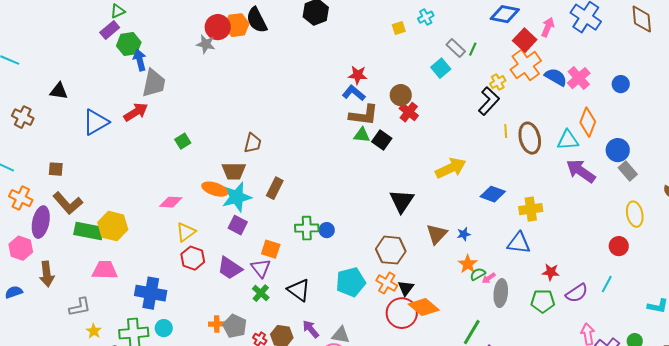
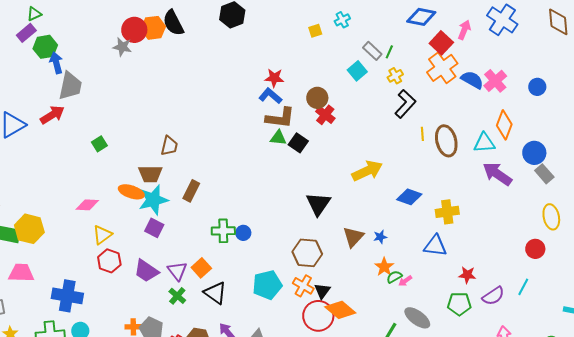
yellow cross: (498, 82) -> (395, 76), moved
orange square: (271, 249) -> (201, 268), moved, turned 30
gray ellipse: (501, 293) -> (417, 318), moved, turned -60

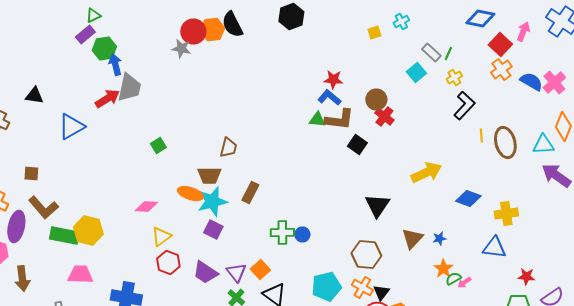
orange cross: (442, 68) -> (501, 70), size x0.7
red arrow: (52, 115) -> (107, 98), moved
green triangle: (278, 138) -> (317, 120), moved

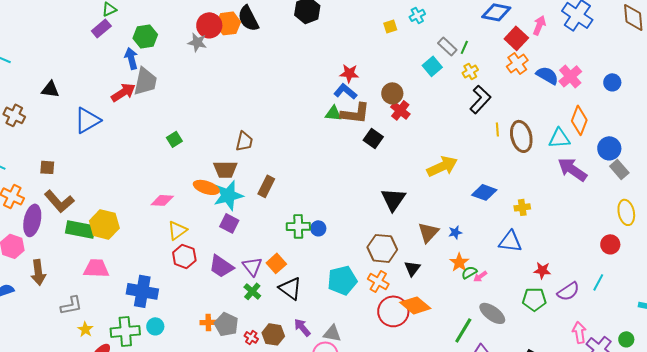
green hexagon: (104, 48) -> (145, 36), moved
yellow cross: (506, 214) -> (522, 207), size x0.7
black triangle: (381, 292) -> (412, 268), moved

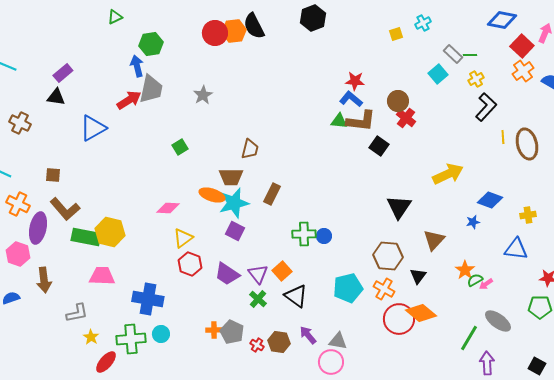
purple rectangle: (101, 28) -> (63, 73), moved
gray star: (197, 42) -> (203, 95), moved, turned 30
green line: (464, 47) -> (470, 55), turned 64
blue star: (455, 232) -> (473, 222), moved

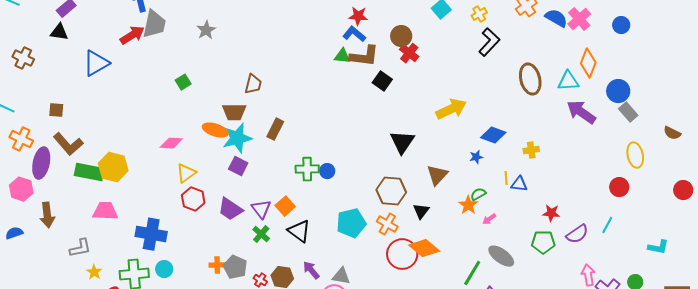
yellow line: (503, 137) -> (506, 178), moved
blue triangle: (516, 249) -> (519, 184), size x0.7
green semicircle: (475, 280) -> (478, 194), moved

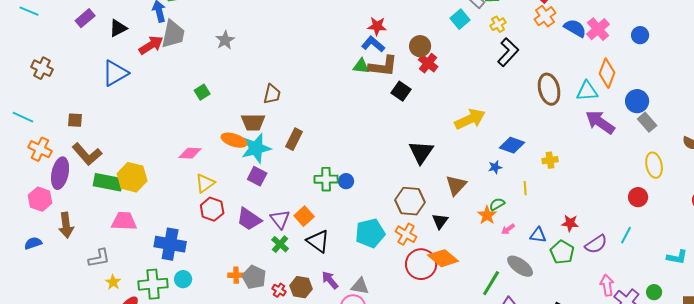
black triangle: (59, 32) -> (118, 28), moved, turned -36
blue triangle: (519, 184) -> (538, 235), moved
green pentagon: (543, 242) -> (562, 252), turned 30

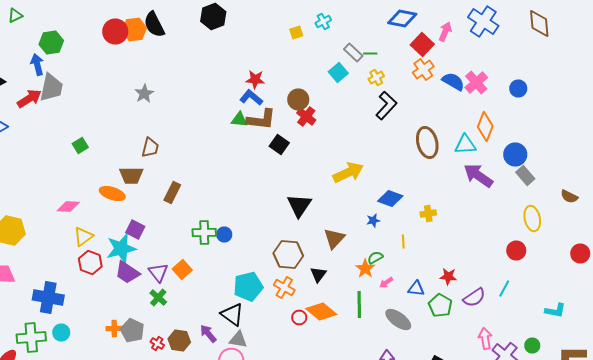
gray star: (225, 40) -> (144, 94), moved
cyan star: (256, 148) -> (121, 248), moved
black triangle: (318, 241) -> (232, 314), moved
red circle: (421, 264) -> (299, 318), size x0.5
green line: (491, 283) -> (359, 304), moved, turned -32

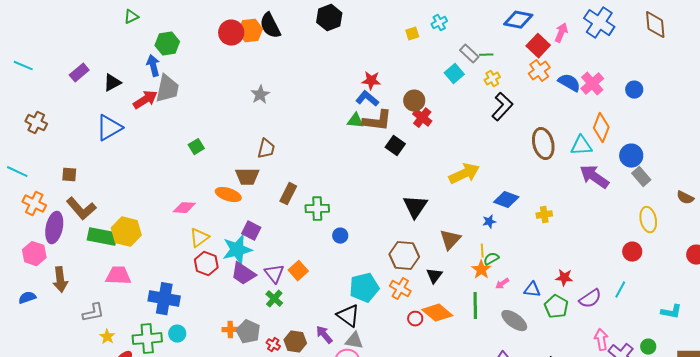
green cross: (204, 232) -> (317, 209), moved
yellow line: (403, 242) -> (482, 251), moved

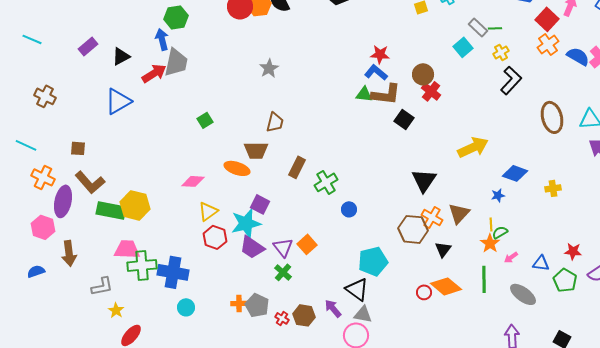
green cross: (317, 209) -> (326, 182), turned -30
orange cross: (400, 289) -> (432, 217), moved
green cross: (147, 339) -> (142, 265), moved

